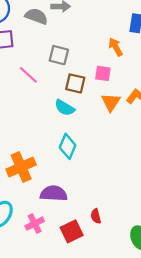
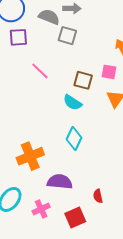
gray square: (59, 55) -> (67, 36), moved
red semicircle: (96, 216) -> (98, 196), moved

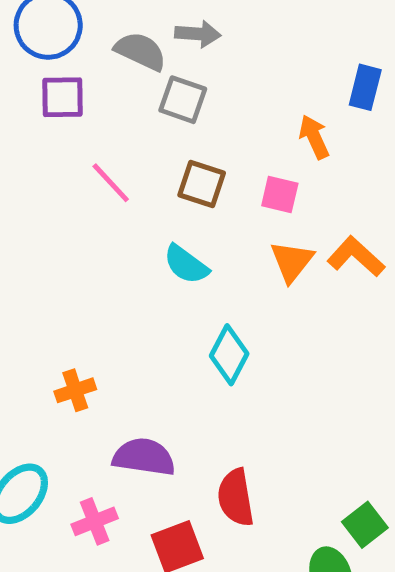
brown square: (83, 80) -> (202, 184), moved
cyan diamond: (74, 138) -> (229, 355), moved
orange cross: (30, 156) -> (75, 390), size x0.6
red semicircle: (98, 196) -> (236, 498), size x1.6

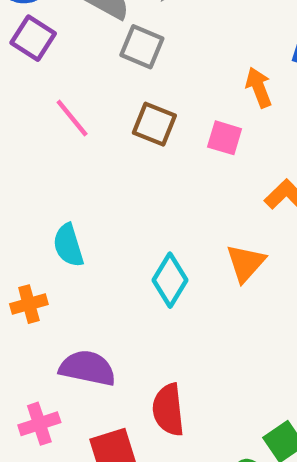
purple square: (62, 97) -> (33, 38), turned 30
orange triangle: (292, 261) -> (246, 263), moved
cyan semicircle: (186, 264) -> (68, 245), moved, turned 33

